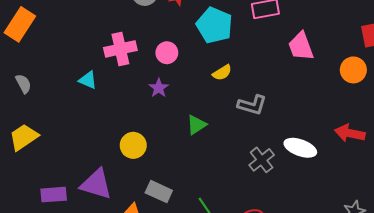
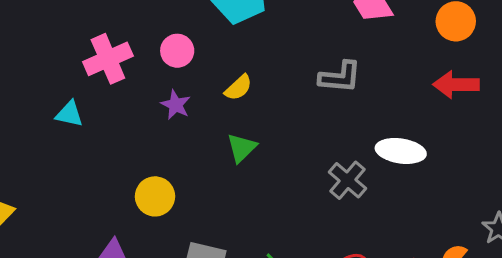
yellow semicircle: (222, 73) -> (238, 88), moved
gray L-shape: (252, 105) -> (340, 77), moved
red arrow: (350, 133) -> (456, 85), moved

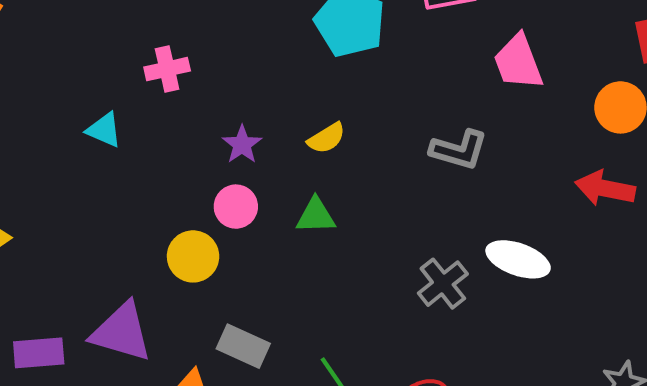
pink circle: (177, 51) -> (236, 207), moved
pink cross: (108, 59) -> (167, 69), size x0.7
green triangle: (242, 148) -> (316, 216), turned 32

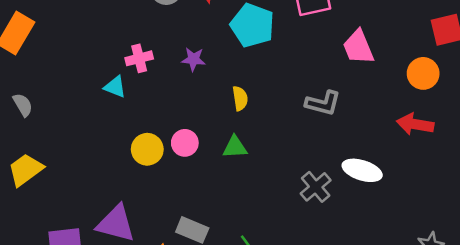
cyan triangle: (104, 130) -> (115, 87), moved
yellow semicircle: (327, 138) -> (240, 98), turned -65
purple star: (242, 145) -> (193, 59), moved, turned -30
yellow circle: (193, 256) -> (147, 149), moved

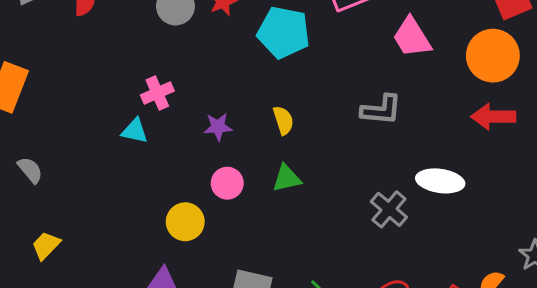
purple star: (193, 59) -> (218, 127), moved
orange circle: (423, 73) -> (493, 56), size x1.4
yellow circle: (147, 149) -> (185, 222), moved
yellow trapezoid: (26, 170) -> (46, 245), size x0.7

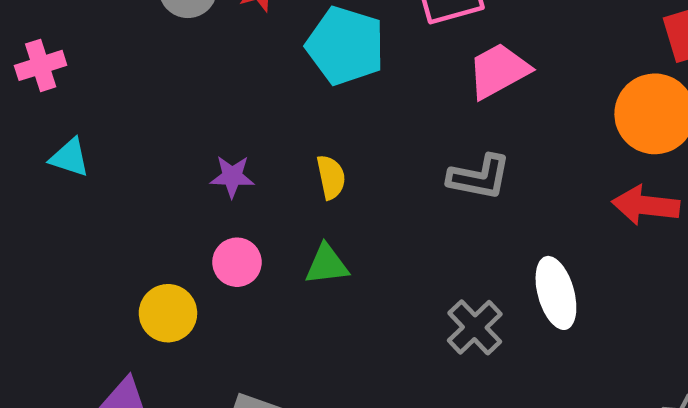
pink trapezoid: (412, 37) -> (499, 71), moved, turned 87
pink cross: (157, 93) -> (41, 65), moved
cyan triangle: (135, 131) -> (70, 158), moved
white ellipse: (440, 181) -> (556, 293), turned 60

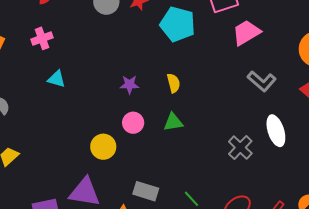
gray L-shape: (479, 177) -> (262, 81), moved, turned 32

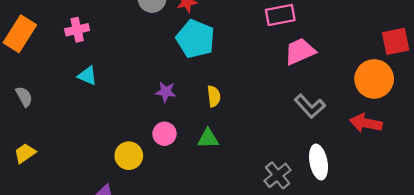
cyan pentagon: (178, 24) -> (195, 39), moved

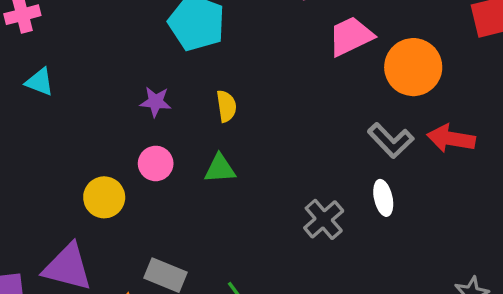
orange circle: (374, 79) -> (413, 67), moved
gray L-shape: (310, 106) -> (391, 140), moved
white ellipse: (319, 162) -> (383, 198), size x0.7

